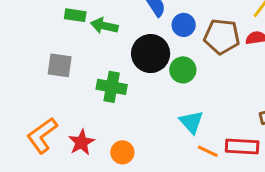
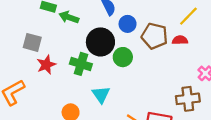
green cross: (112, 87) -> (81, 64), moved
cyan triangle: (191, 122) -> (101, 95), moved
red star: (81, 142) -> (46, 65), moved

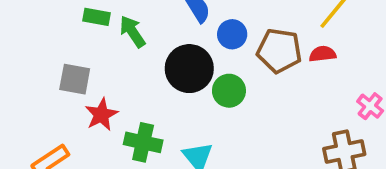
green arrow: (69, 17) -> (132, 32), turned 42
green cross: (81, 64) -> (143, 142), moved

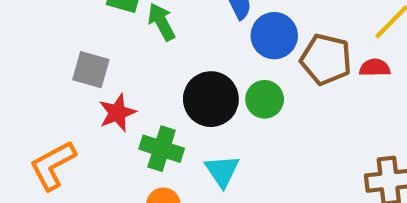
blue circle: (232, 34) -> (274, 36), size x1.4
black circle: (189, 69) -> (211, 99), moved

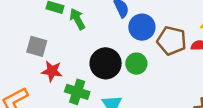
red star: (117, 113) -> (52, 71), turned 30

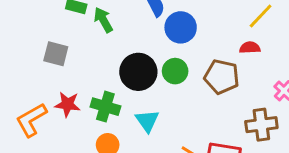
brown pentagon: (172, 41) -> (222, 77), moved
red star: (52, 71) -> (67, 104), moved

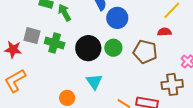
red star: (67, 104) -> (13, 49), moved
green cross: (105, 107) -> (55, 43), moved

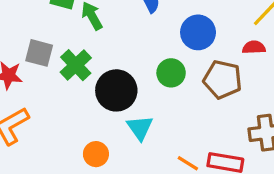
blue circle: (117, 18) -> (198, 32), moved
green cross: (55, 43) -> (76, 65), turned 30
black circle: (88, 48) -> (116, 90), moved

